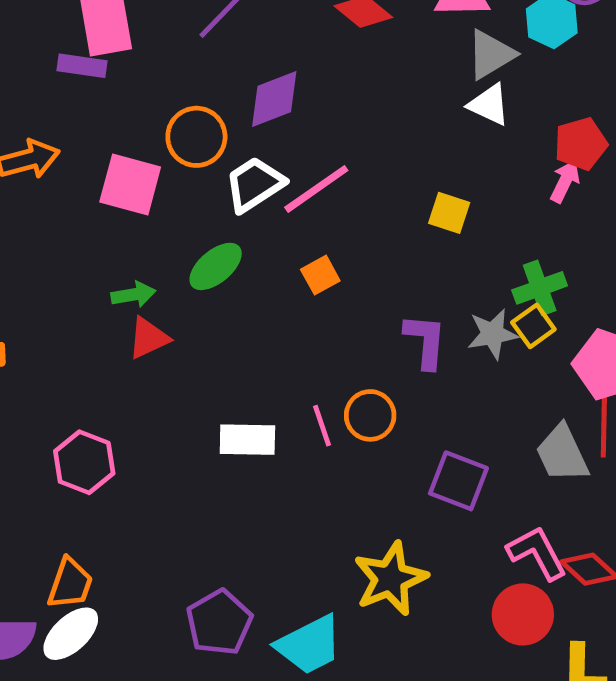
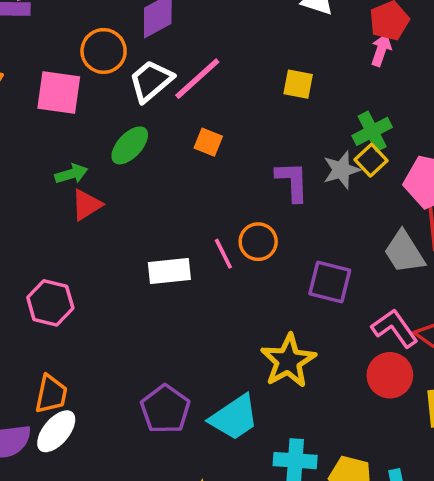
orange square: (320, 275) -> (208, 142), turned -32

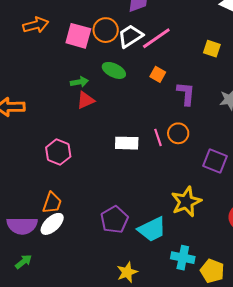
orange circle: (104, 51) -> (106, 30), moved
green ellipse: (130, 145) -> (114, 70), turned 65
purple L-shape: (292, 181) -> (186, 94), moved

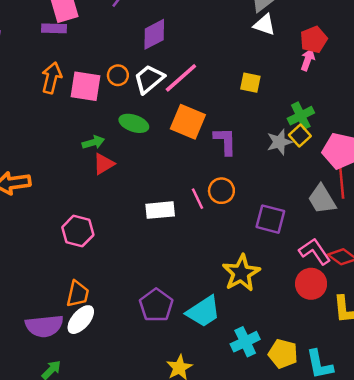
orange arrow: (36, 25) -> (52, 78), moved, turned -55
orange circle: (106, 30) -> (118, 75), size x0.7
orange square: (158, 74) -> (188, 122), size x1.8
cyan cross: (183, 258) -> (245, 342), turned -30

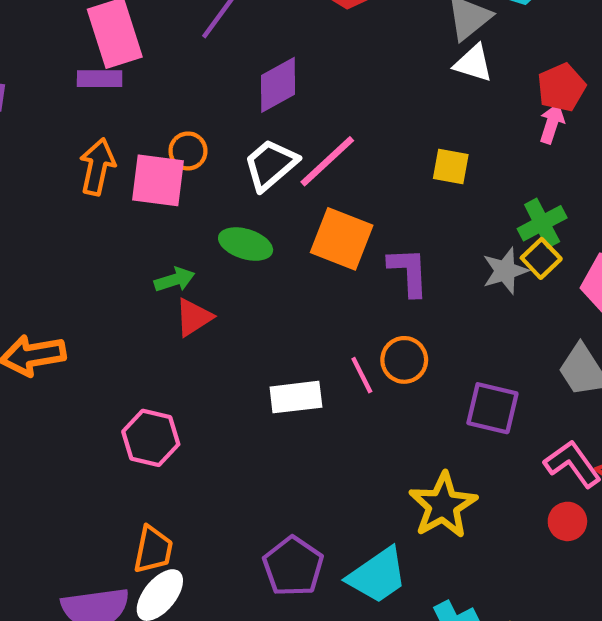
orange circle: (118, 75) -> (188, 151), moved
red circle: (311, 284) -> (567, 521), size x0.7

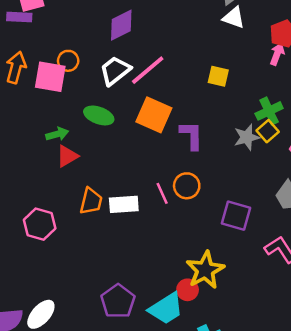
red circle: (567, 521) -> (188, 290), moved
orange trapezoid: (153, 550) -> (91, 201), moved

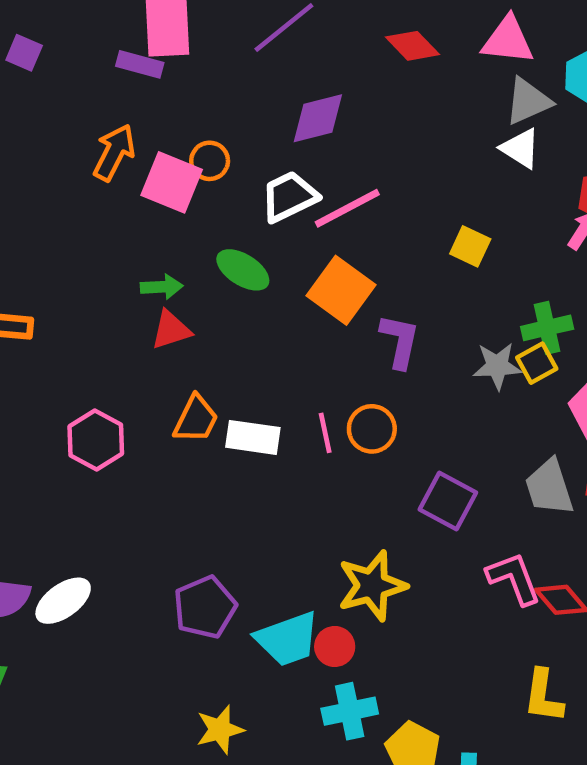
red circle: (188, 290) -> (335, 647), moved

